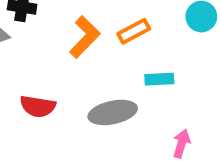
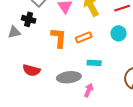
orange L-shape: (85, 37) -> (59, 38), turned -45
pink arrow: (182, 144) -> (89, 90), moved

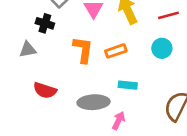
gray triangle: (14, 32) -> (28, 50), moved

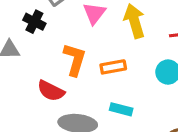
red semicircle: (45, 90) -> (51, 91), moved

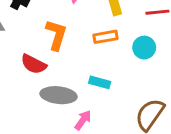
orange rectangle: (113, 67) -> (105, 37), moved

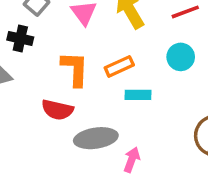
orange rectangle: (105, 37) -> (119, 66), moved
cyan rectangle: (100, 82) -> (138, 95), moved

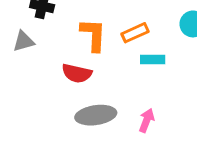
gray ellipse: (96, 138) -> (96, 115), moved

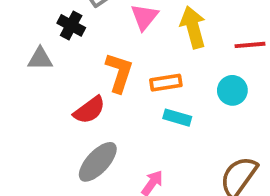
red semicircle: (77, 73) -> (89, 110), turned -64
gray ellipse: (96, 115) -> (98, 162), turned -54

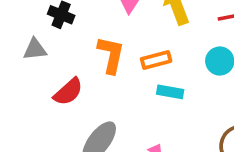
red semicircle: (89, 110) -> (68, 92), moved

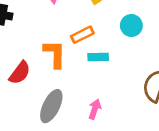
orange L-shape: (111, 55) -> (55, 54), moved

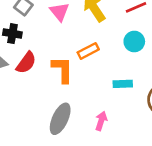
cyan rectangle: (98, 57) -> (123, 84), moved
red semicircle: (20, 73) -> (26, 63), moved

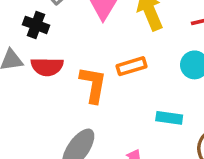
red semicircle: (26, 63) -> (47, 67), turned 45

